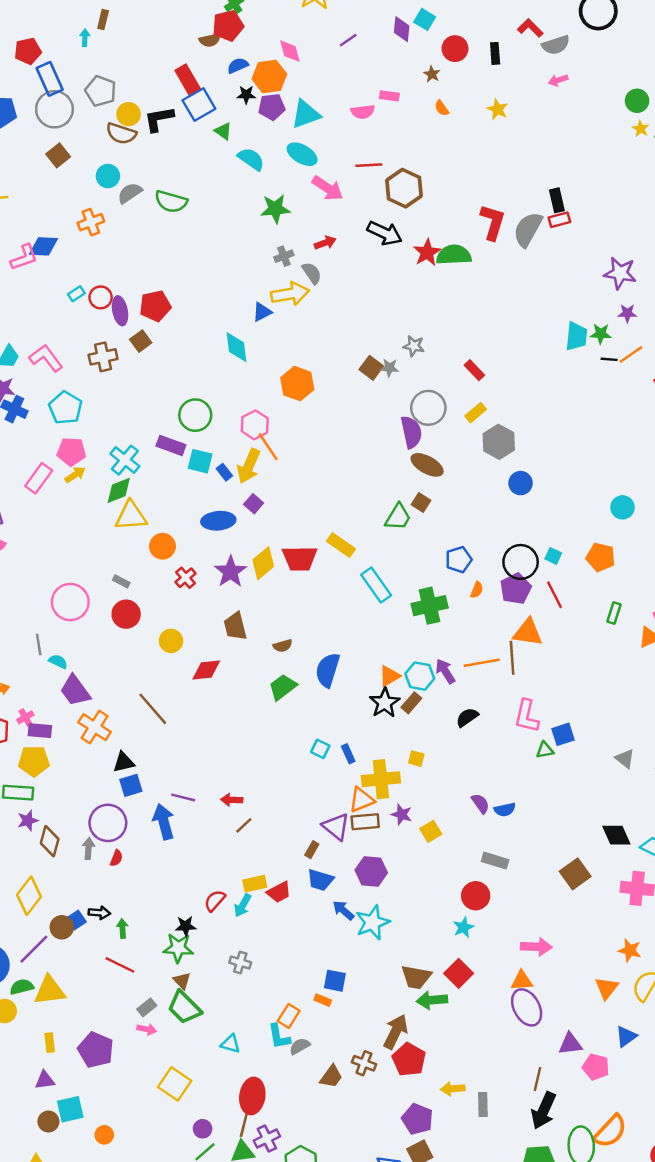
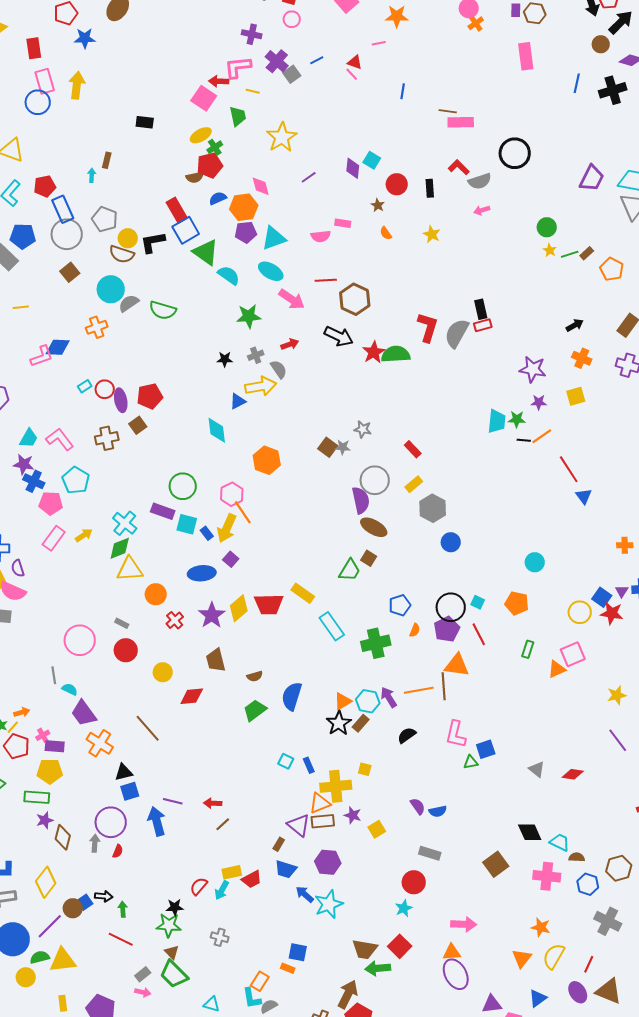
black star: (246, 95) -> (225, 359), moved
green triangle: (223, 131) -> (206, 252), size x1.8
cyan circle: (108, 176) -> (111, 289), size x1.4
pink pentagon: (71, 452) -> (51, 503), moved

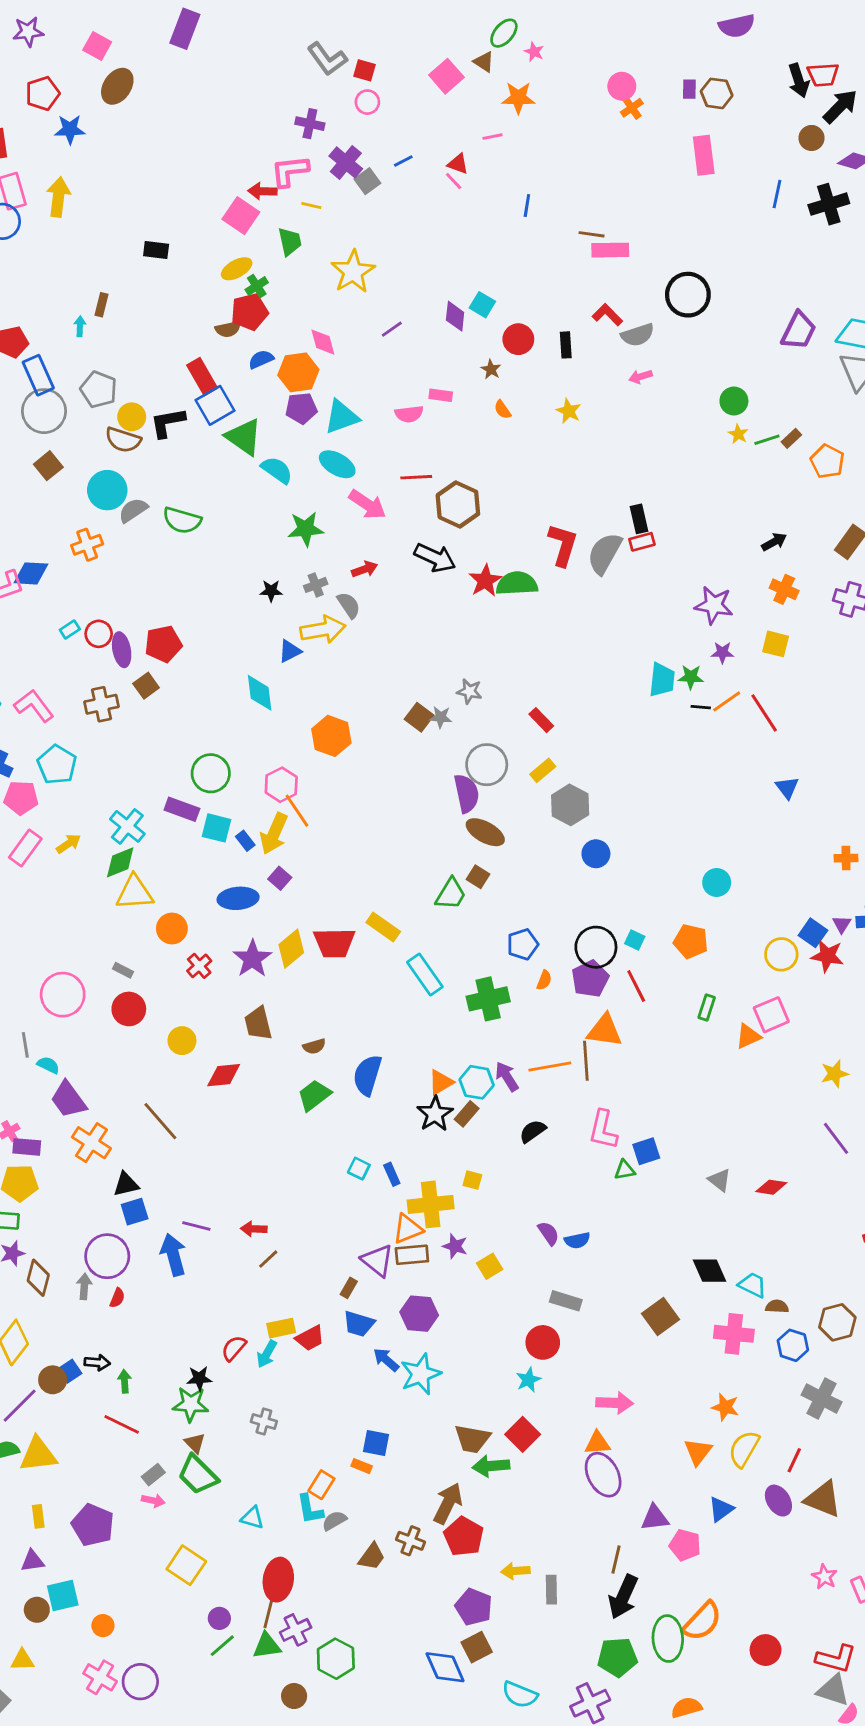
yellow square: (576, 396) -> (776, 644), turned 30
red line: (569, 469) -> (764, 713), moved

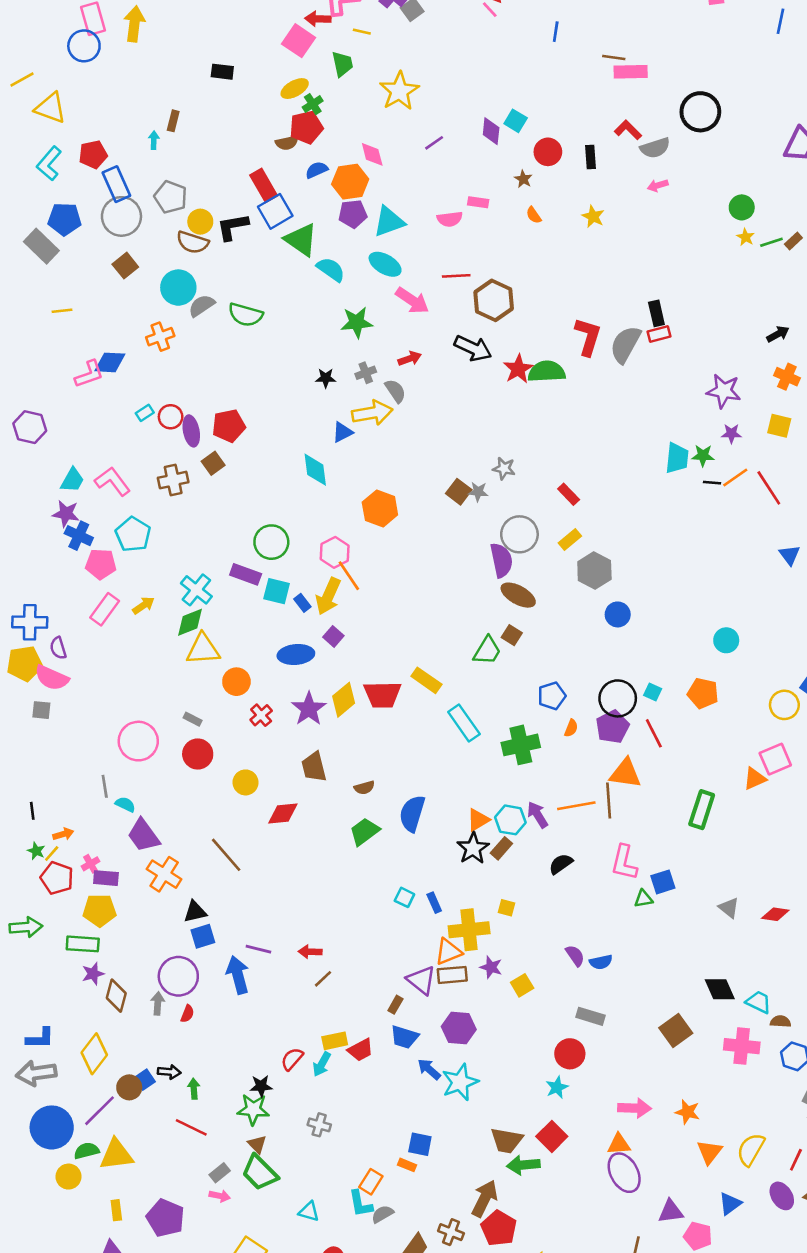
green rectangle: (707, 1008) -> (702, 810), moved, size x1.6
orange star: (725, 1407) -> (687, 1112), moved

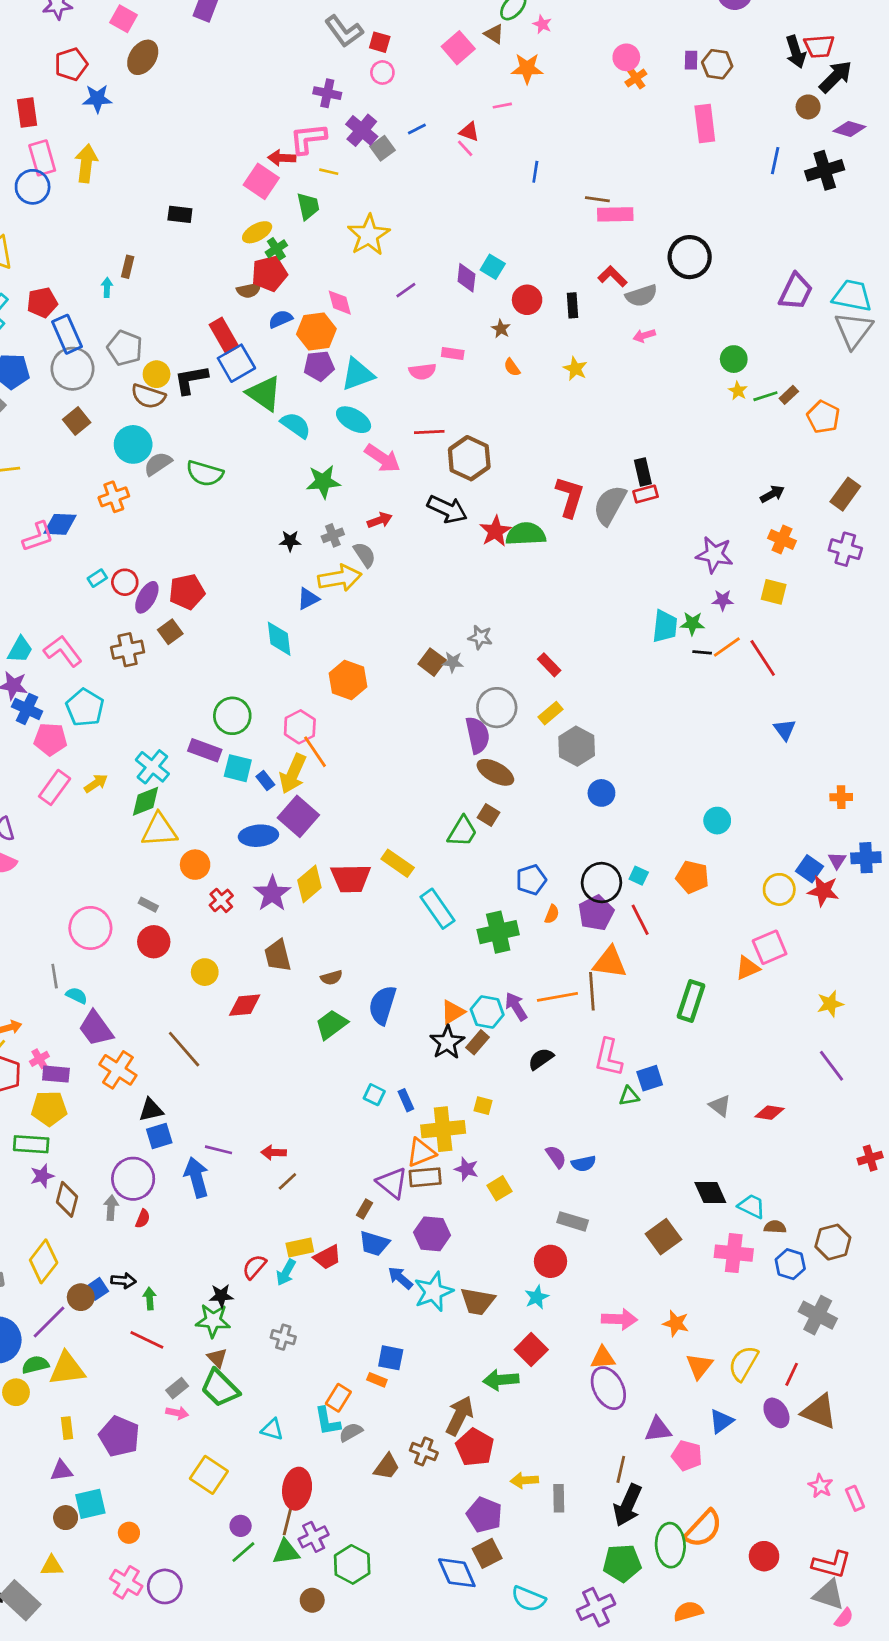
purple ellipse: (191, 431) -> (147, 597), turned 40
purple square: (333, 636) -> (298, 816), size x1.8
brown trapezoid: (507, 1140) -> (477, 1301), moved

